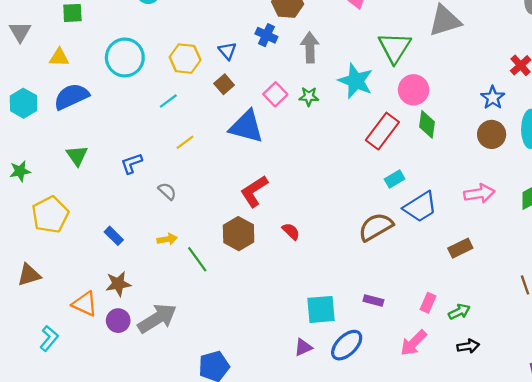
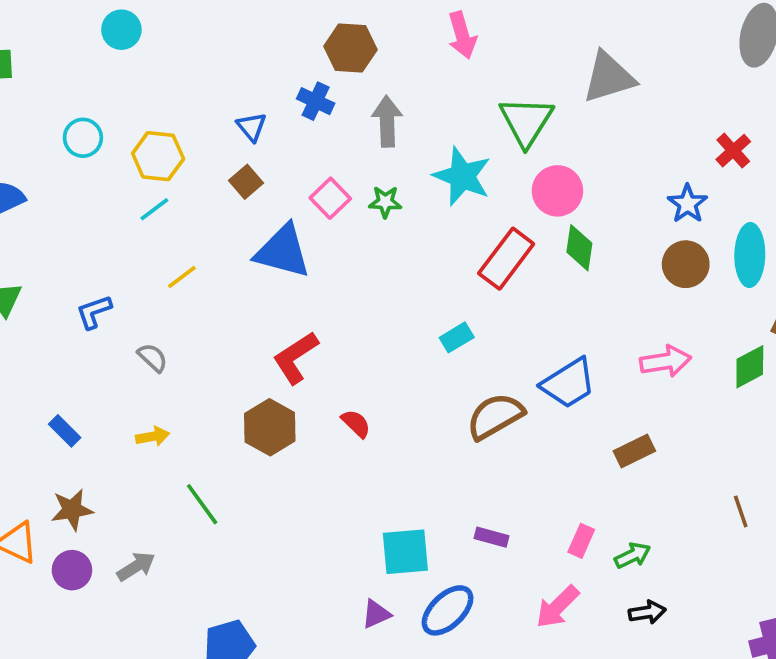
cyan circle: (125, 57) -> (83, 138), size x0.6
yellow hexagon: (185, 59) -> (158, 156), moved
cyan rectangle: (395, 179) -> (457, 337), moved
green line: (197, 259) -> (202, 504), moved
gray arrow: (157, 318) -> (136, 566), size x0.6

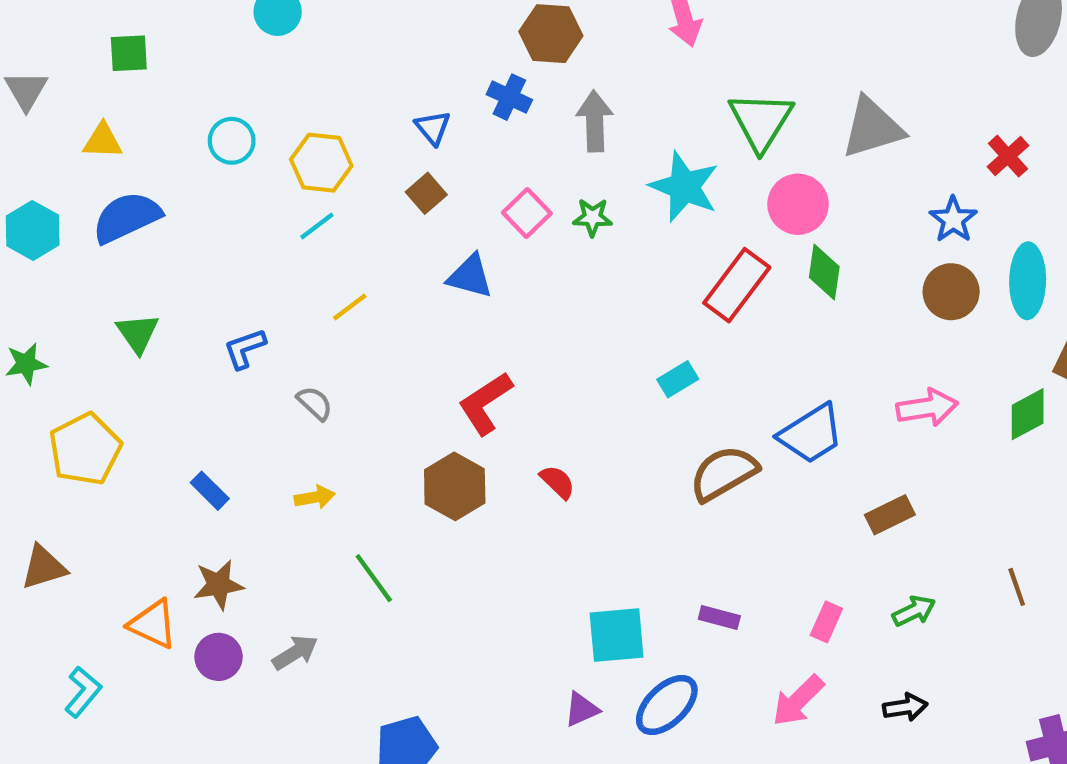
gray triangle: (609, 77) -> (872, 128), moved
blue triangle: (283, 251) -> (470, 276), size x0.7
green arrow: (633, 555) -> (914, 611), moved

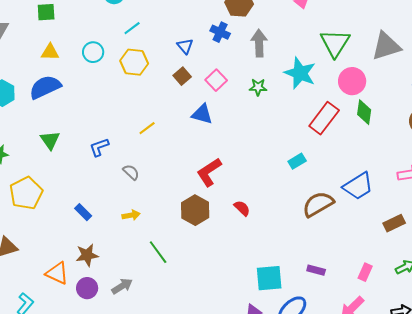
yellow triangle: (103, 141) -> (50, 52), moved
pink square: (527, 213) -> (216, 80), moved
cyan line: (317, 226) -> (132, 28), moved

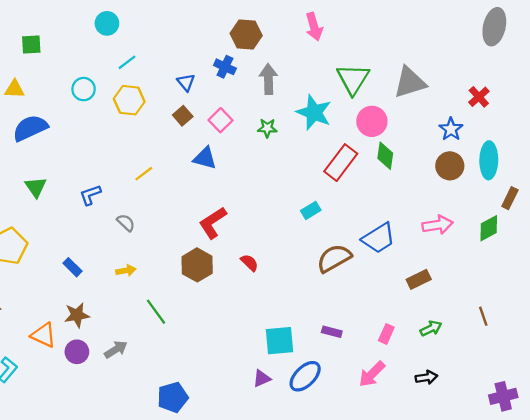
yellow triangle: (50, 52) -> (15, 89), moved

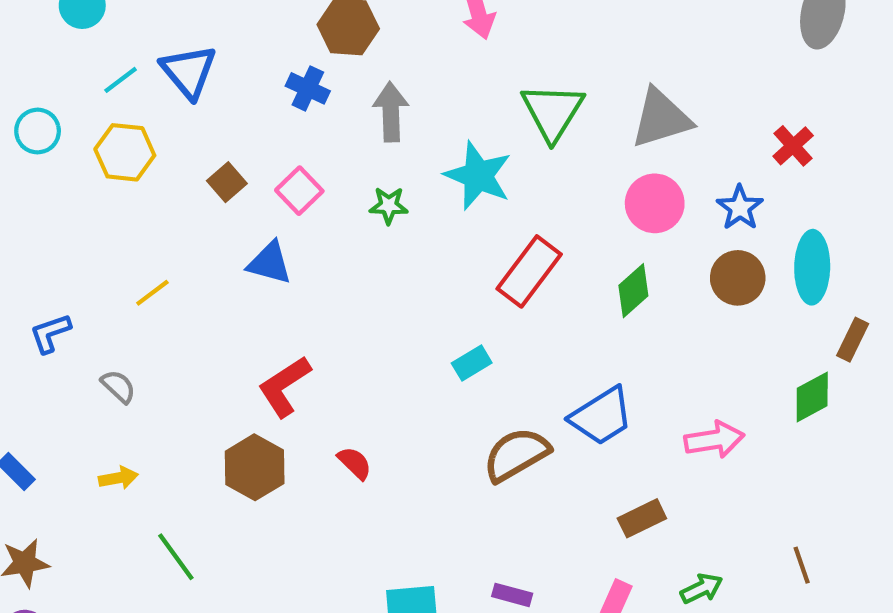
blue triangle: (186, 82) -> (189, 71), moved, size x1.6
pink circle: (372, 121) -> (655, 203), moved
green diamond: (385, 156) -> (633, 291), moved, turned 40
pink arrow: (438, 225) -> (714, 440), moved
brown rectangle: (419, 279) -> (642, 518), moved

